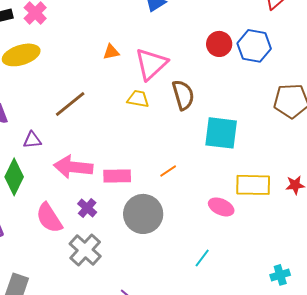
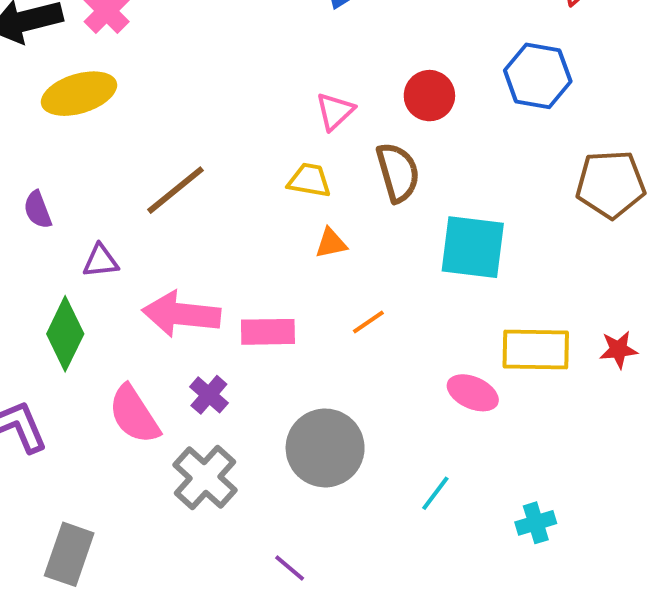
red circle: (219, 44) -> (429, 96), moved
orange triangle: (111, 52) -> (331, 243), moved
pink triangle: (151, 64) -> (335, 111), size x0.6
gray circle: (143, 214) -> (325, 448), moved
cyan cross: (280, 275) -> (536, 523), moved

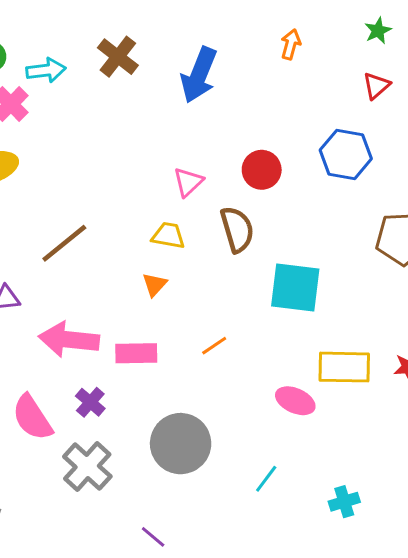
orange triangle: (331, 243) -> (155, 284), moved, turned -36

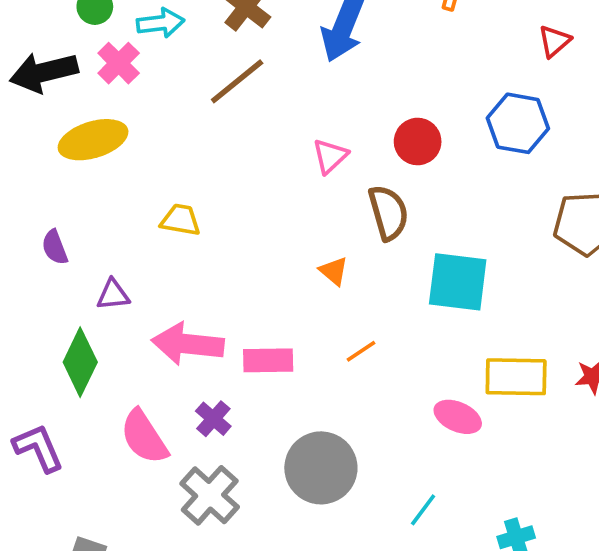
yellow trapezoid: (168, 236) -> (181, 220), moved
brown line: (64, 243) -> (237, 81), moved
orange triangle: (155, 284) -> (334, 271), moved, turned -32

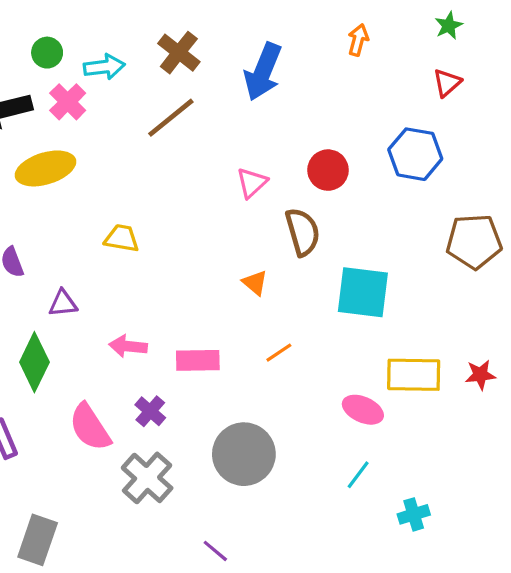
pink arrow: (188, 344) -> (128, 346), size x0.6
cyan line: (423, 510) -> (358, 475), moved

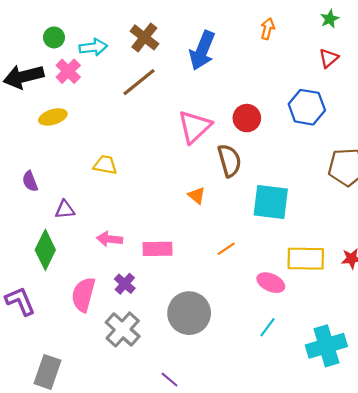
yellow ellipse: (45, 168) -> (53, 117), size x0.7
pink triangle: (252, 183) -> (195, 127), size x1.6
orange line: (279, 353) -> (226, 249), moved
pink semicircle: (90, 427) -> (83, 295), turned 48
cyan cross: (414, 514) -> (326, 346), moved, size x1.8

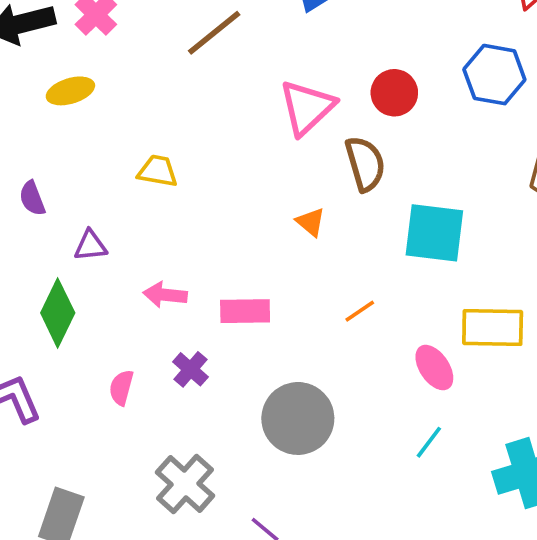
pink ellipse: (271, 283) -> (434, 368), turned 32
pink semicircle: (83, 295) -> (121, 388), size x0.6
gray cross: (123, 329) -> (185, 484), moved

